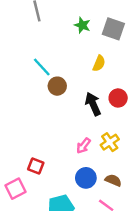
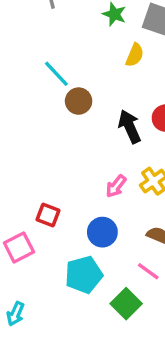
yellow semicircle: (99, 63) -> (135, 55), moved
blue circle: (86, 178) -> (102, 232), moved

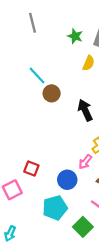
pink arrow: (116, 186) -> (85, 162), moved

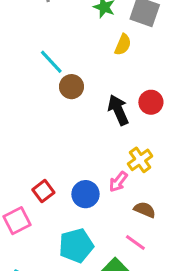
red square: (31, 169) -> (43, 191), turned 32
blue circle: (67, 180) -> (86, 194), moved

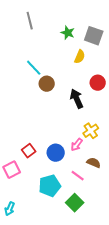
red circle: (151, 102) -> (98, 83), moved
pink line: (135, 242) -> (78, 176), moved

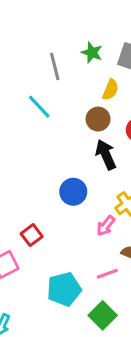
gray line: (30, 21) -> (55, 66), moved
brown circle: (47, 84) -> (98, 119), moved
blue circle: (56, 153) -> (73, 192), moved
pink line: (78, 176) -> (107, 274), turned -56

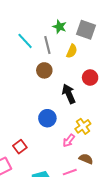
gray line: (55, 66) -> (47, 45), moved
cyan line: (39, 107) -> (25, 41), moved
brown circle: (98, 119) -> (44, 70), moved

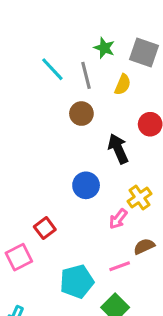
brown semicircle: (86, 159) -> (144, 246), turned -48

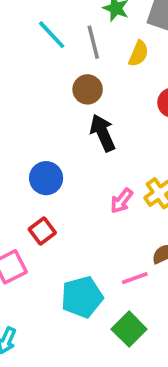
black arrow: (118, 149) -> (103, 133), moved
blue circle: (86, 185) -> (46, 178), moved
pink arrow: (118, 219) -> (122, 201), moved

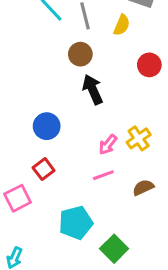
pink line: (135, 278) -> (103, 175), moved

